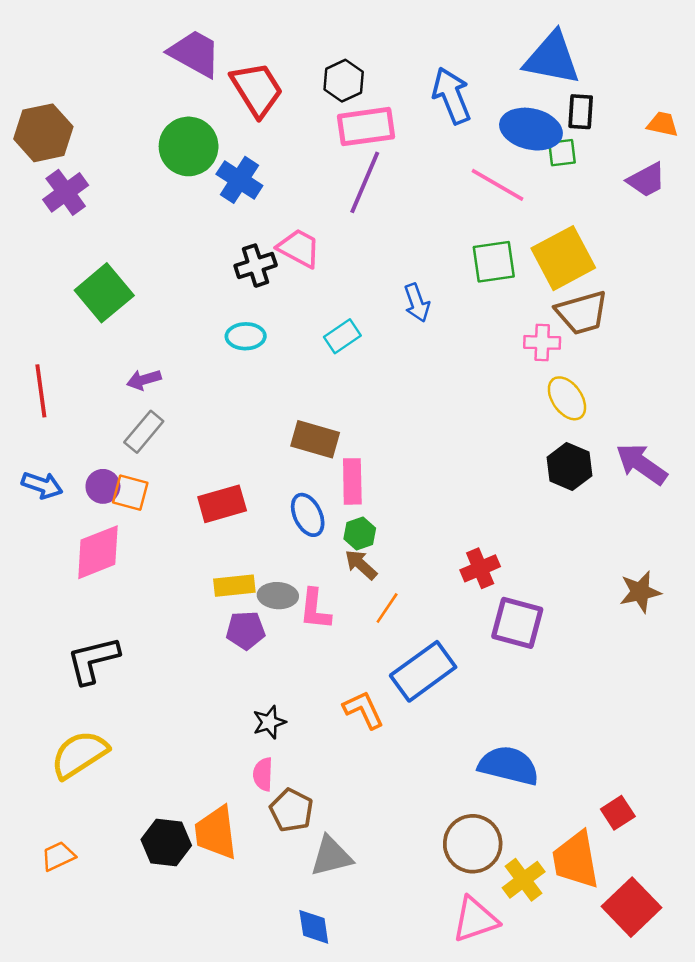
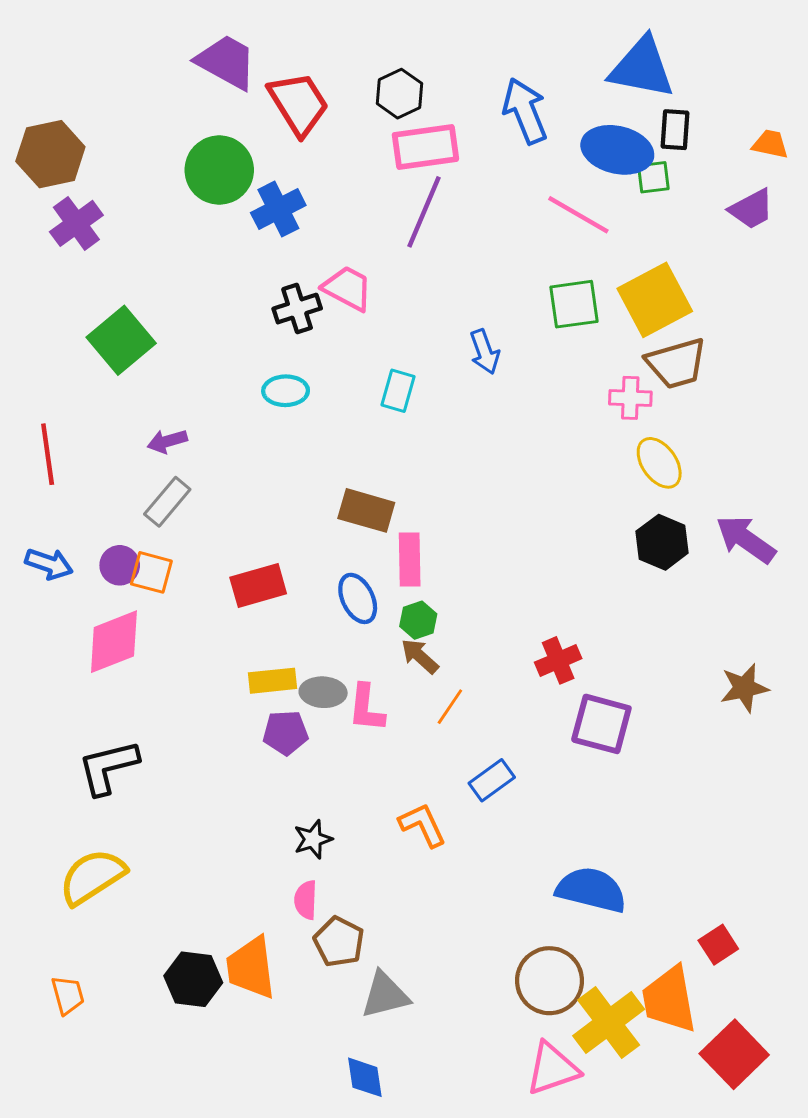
blue cross: (239, 180) -> (278, 209), turned 30
cyan rectangle: (342, 336) -> (398, 391), turned -40
blue rectangle: (423, 671) -> (492, 780), size x0.6
orange trapezoid: (58, 856) -> (68, 995), turned 100
yellow cross: (524, 880) -> (609, 1023), size x1.4

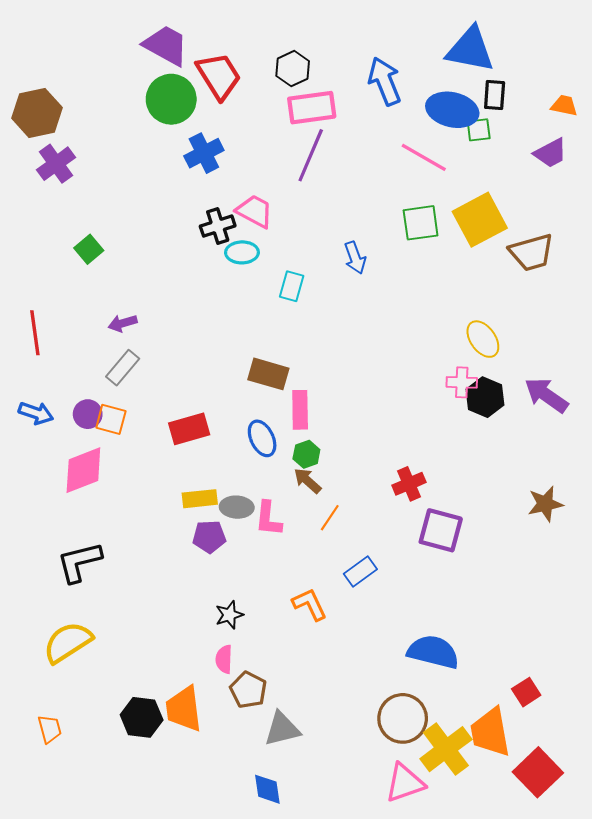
green circle: (219, 170) -> (171, 99), moved
green square: (121, 340) -> (89, 249), size x0.6
brown trapezoid: (676, 363) -> (532, 252), moved
cyan ellipse: (286, 391) -> (242, 252), moved
pink cross: (630, 398) -> (462, 382), moved

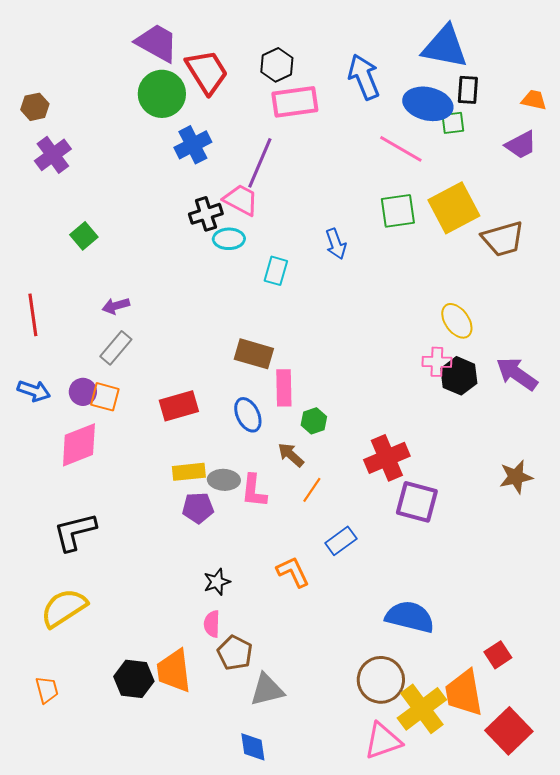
brown hexagon: (37, 113) -> (35, 107), size x0.6
purple line: (311, 155) -> (260, 163), moved
green hexagon: (306, 454) -> (314, 421), moved
red cross: (409, 484) -> (387, 458), size x1.4

